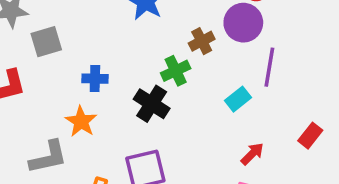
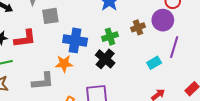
green cross: (176, 71) -> (110, 37), moved
blue cross: (95, 79) -> (75, 40), size x1.6
orange star: (81, 121) -> (64, 64), turned 30

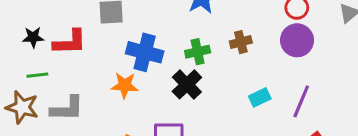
purple circle: (163, 20) -> (297, 40), moved
purple line: (174, 47) -> (301, 101), moved
gray L-shape: (43, 81) -> (67, 109), moved

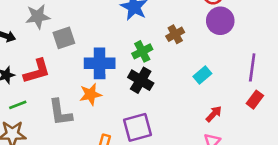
purple line: (301, 101) -> (252, 67), moved
gray L-shape: (67, 109) -> (60, 112), moved, turned 96

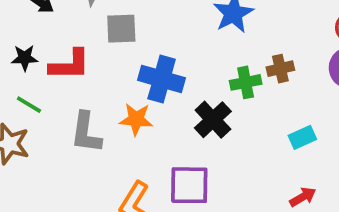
green cross: (142, 51) -> (246, 82), moved
green line: (18, 105) -> (29, 105), turned 36

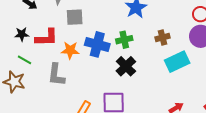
green cross: (246, 82) -> (124, 40), moved
orange star: (136, 119) -> (70, 50), moved
cyan rectangle: (302, 137) -> (177, 62), moved, size x1.6

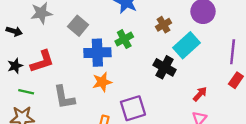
gray square: (75, 17) -> (78, 26), moved, turned -30
orange star: (70, 50) -> (102, 82), moved
black cross: (126, 66) -> (165, 67), moved

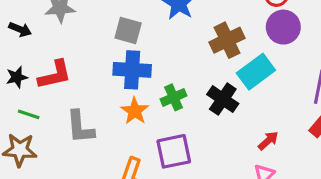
brown cross: (163, 25) -> (227, 40), size x1.5
gray square: (78, 26) -> (128, 31), moved, turned -30
green cross: (124, 39) -> (174, 97), moved
orange star: (102, 82) -> (135, 111), turned -30

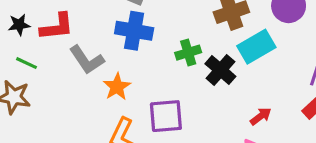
green cross: (174, 97) -> (188, 53), moved
orange star: (135, 111) -> (117, 87), moved
gray L-shape: (80, 127) -> (87, 60), moved, turned -36

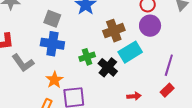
orange star: (117, 87) -> (54, 80), moved
red arrow: (261, 116) -> (134, 96), turned 32

